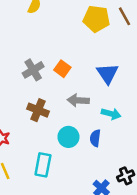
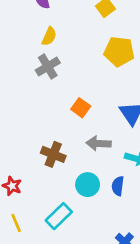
gray cross: (33, 70) -> (48, 67), moved
cyan rectangle: (43, 165) -> (59, 216), turned 35

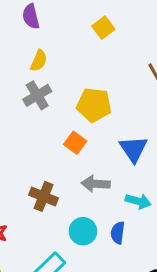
yellow pentagon: (119, 51) -> (94, 105), moved

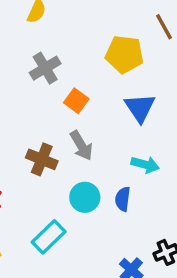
gray cross: (37, 95) -> (45, 68), moved
yellow pentagon: (94, 105) -> (124, 54), moved
gray arrow: (96, 184) -> (81, 146), moved, turned -124

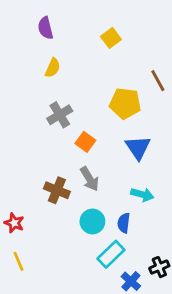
cyan rectangle: (49, 237) -> (111, 254), moved

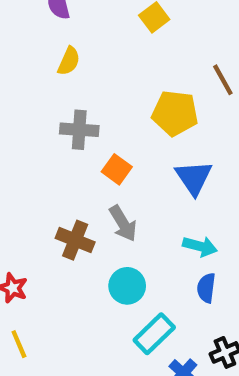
gray cross: (60, 115) -> (79, 130), turned 35
blue semicircle: (124, 223) -> (206, 288), moved

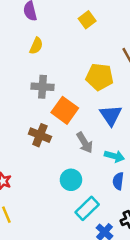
orange square: (117, 169) -> (65, 110), size x1.5
gray arrow: (123, 223) -> (85, 143), moved
brown cross: (75, 240) -> (40, 135), moved

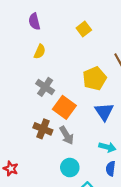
yellow pentagon: (100, 77) -> (94, 78), turned -30
gray cross: (42, 87) -> (45, 87), turned 30
gray arrow: (85, 143) -> (67, 135), moved

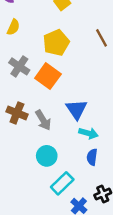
yellow pentagon: (94, 78) -> (56, 43), moved
orange square: (64, 107) -> (48, 76), moved
blue triangle: (104, 112) -> (77, 109), moved

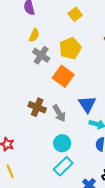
gray cross: (19, 66) -> (41, 55), moved
cyan rectangle: (62, 183) -> (63, 166), moved

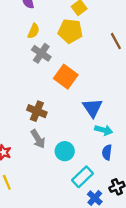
yellow pentagon: (70, 48) -> (70, 31), moved, turned 30
gray arrow: (59, 113) -> (38, 139), moved
cyan rectangle: (63, 166) -> (82, 177), moved

